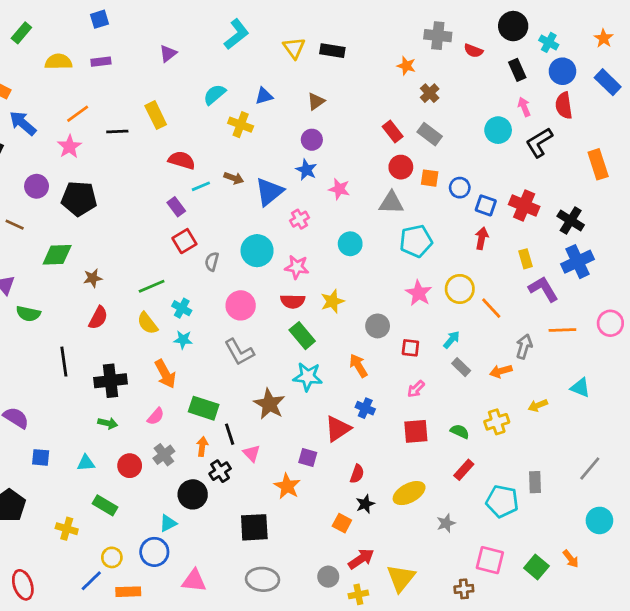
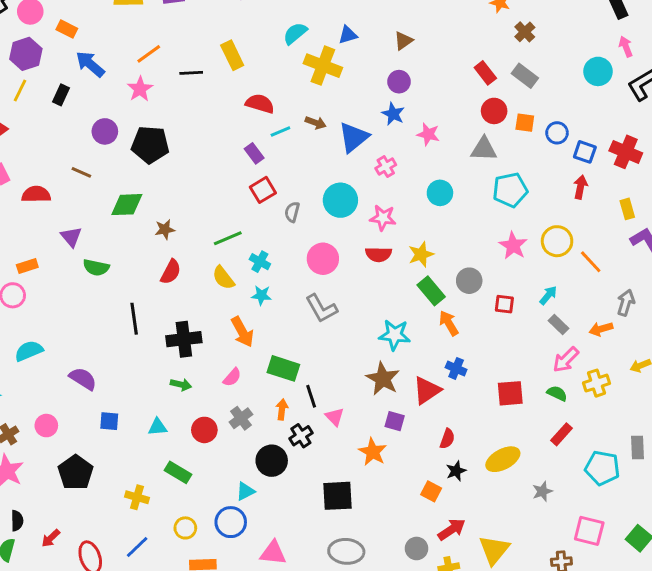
yellow cross: (241, 125) -> (323, 66), size x1.4
green rectangle: (302, 336) -> (431, 291), moved
pink arrow: (416, 389) -> (566, 360), moved, size x1.4
brown star: (269, 404) -> (383, 379), moved
blue line: (91, 581) -> (137, 547), moved

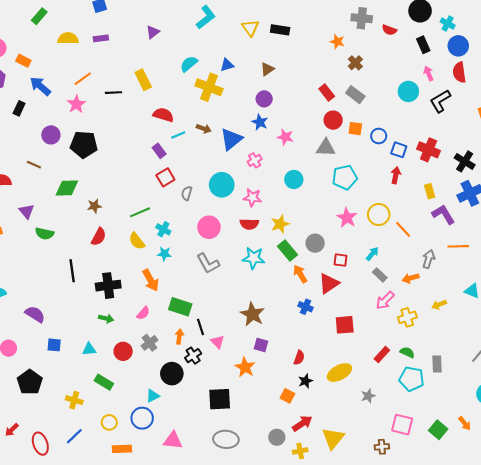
cyan star: (395, 335) -> (254, 258), moved
red triangle: (427, 390) -> (329, 283), moved
green semicircle: (557, 393) -> (407, 352), moved

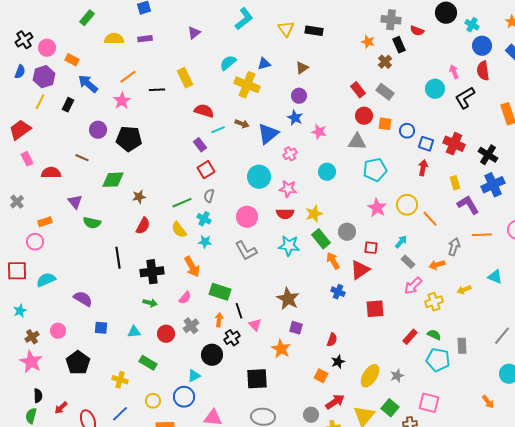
black rectangle: (423, 45) -> (399, 45), moved
gray semicircle: (187, 193) -> (209, 196), moved
yellow ellipse: (339, 373) -> (370, 376), moved, turned -30
green square: (438, 430) -> (390, 408), moved

